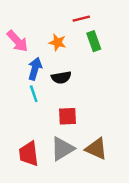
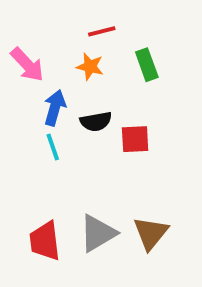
red line: (81, 19) -> (102, 31), moved
red square: (67, 116) -> (135, 139), moved
brown triangle: (96, 149) -> (151, 233), turned 45

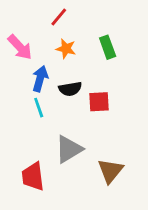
red line: (102, 31) -> (59, 17), moved, turned -36
gray triangle: (98, 233) -> (69, 149), moved

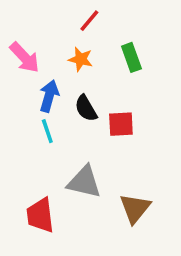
red line: (59, 17) -> (89, 21), moved
black semicircle: (70, 89) -> (86, 108), turned 70
gray triangle: (69, 149) -> (84, 182), turned 44

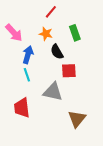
black semicircle: (86, 108) -> (57, 52), moved
gray triangle: (84, 182) -> (53, 92), moved
red trapezoid: (40, 215) -> (22, 108), moved

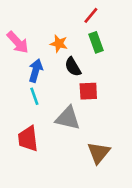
red line: (51, 12) -> (91, 15), moved

